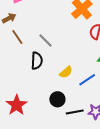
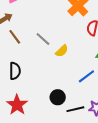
black semicircle: (37, 61) -> (15, 71), moved
yellow semicircle: (66, 72) -> (62, 51), moved

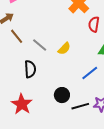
gray line: (43, 39) -> (40, 45), moved
black semicircle: (15, 71) -> (30, 69), moved

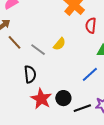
yellow semicircle: (64, 49) -> (59, 44), moved
red star: (22, 104) -> (41, 99), moved

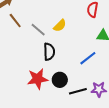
black semicircle: (30, 74) -> (49, 52), moved
red star: (41, 99) -> (38, 79), turned 30

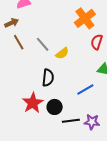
gray line: (38, 30) -> (43, 44), moved
red star: (38, 79) -> (33, 103), turned -30

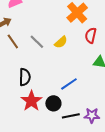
yellow semicircle: (62, 53) -> (61, 42), moved
black semicircle: (48, 78) -> (25, 77), moved
blue line: (85, 89) -> (69, 84), moved

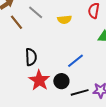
gray line: (37, 42) -> (36, 12), moved
yellow semicircle: (61, 42) -> (64, 20), turned 40

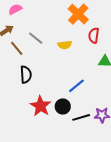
black semicircle: (31, 57) -> (26, 75), moved

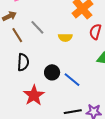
blue line: (76, 86) -> (72, 80), turned 72
black circle: (63, 106) -> (52, 72), moved

